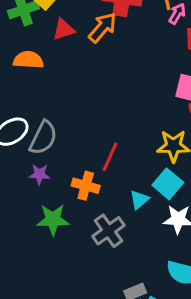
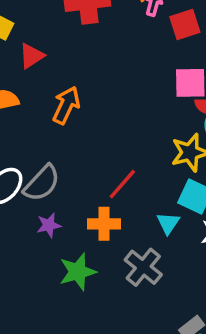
orange arrow: (103, 28) -> (66, 105), moved
gray semicircle: (43, 138) -> (42, 183), turned 32
red line: (110, 157) -> (122, 184), turned 32

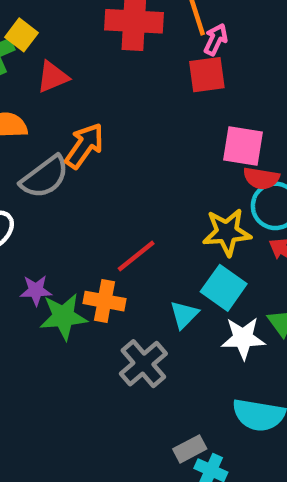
red square: (185, 25) -> (207, 75), moved
gray semicircle: (42, 183) -> (45, 177), moved
green star: (78, 272) -> (63, 317), moved

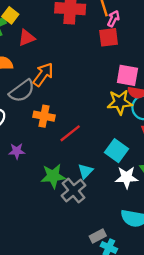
yellow star: (227, 232) -> (120, 102), moved
orange cross: (104, 301) -> (44, 116), moved
cyan triangle: (184, 315) -> (85, 171), moved
green star: (63, 317) -> (53, 176), moved

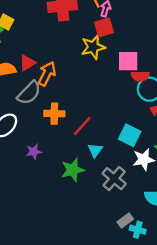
red triangle: (27, 38) -> (27, 63), moved
yellow star: (120, 102) -> (93, 47), moved
cyan triangle: (85, 171) -> (95, 150), moved
gray cross: (73, 190) -> (114, 179), moved

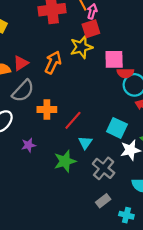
orange arrow: (47, 74) -> (53, 62), moved
gray rectangle: (125, 220) -> (103, 201), moved

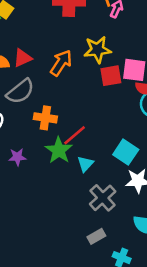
red square: (91, 29) -> (111, 76), moved
green star: (65, 161) -> (59, 150), moved, turned -30

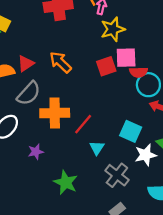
yellow star: (97, 50) -> (113, 29), moved
orange arrow: (61, 63) -> (60, 62), turned -70
orange cross: (45, 118) -> (55, 113), size x1.4
green star: (59, 150) -> (66, 182), moved

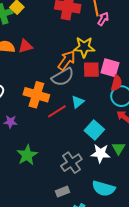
yellow star: (113, 29) -> (84, 47), moved
orange arrow: (60, 62) -> (67, 60), moved, turned 65
red semicircle: (139, 72) -> (116, 83), turned -91
gray semicircle: (29, 93) -> (63, 77), moved
cyan triangle: (97, 148) -> (78, 102), moved

